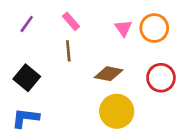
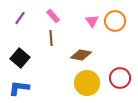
red circle: (161, 78) -> (120, 78), moved

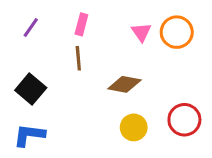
pink rectangle: (53, 16) -> (81, 24), turned 56
yellow circle: (87, 83) -> (134, 127), size x0.7

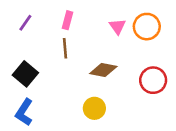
red circle: (184, 120) -> (153, 80), moved
yellow circle: (134, 127) -> (94, 108), moved
blue L-shape: (29, 135) -> (24, 112), turned -64

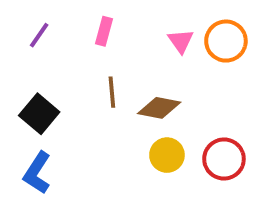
brown line: (65, 48) -> (112, 92), moved
red circle: (153, 80) -> (224, 159), moved
yellow circle: (94, 108) -> (167, 155), moved

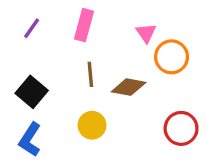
pink rectangle: (104, 31) -> (84, 25), size x1.4
orange circle: (226, 41) -> (172, 57), moved
yellow circle: (167, 155) -> (92, 125), moved

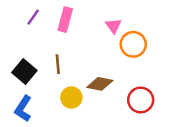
purple line: (32, 28) -> (33, 17), moved
brown line: (90, 74) -> (58, 64), moved
brown diamond: (129, 87) -> (100, 84), moved

